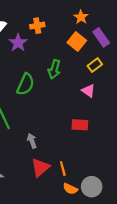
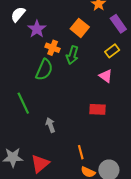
orange cross: (37, 26) -> (53, 48), moved, turned 32
orange square: (77, 42) -> (80, 28), moved
red triangle: (40, 167) -> (40, 164), moved

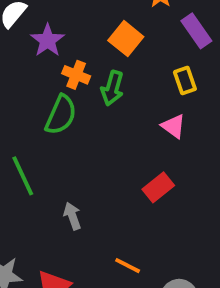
yellow rectangle: (112, 51) -> (185, 80), turned -72
red rectangle: (97, 109) -> (158, 187), turned -42
orange line: (81, 152) -> (128, 266), turned -48

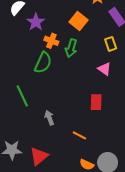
red rectangle: (158, 187) -> (96, 102), turned -49
orange line: (128, 266) -> (79, 135), moved

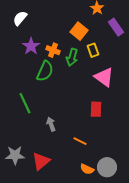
purple star: (36, 22) -> (31, 46), moved
yellow rectangle: (111, 44) -> (93, 50), moved
pink triangle: (104, 69) -> (104, 77), size x1.5

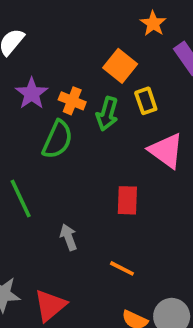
red rectangle: (96, 109) -> (127, 200), moved

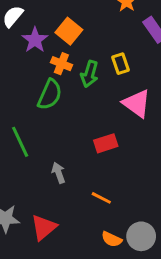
orange square: (120, 66) -> (69, 31), moved
purple star: (32, 93) -> (35, 40), moved
red rectangle: (127, 200) -> (106, 143), turned 70

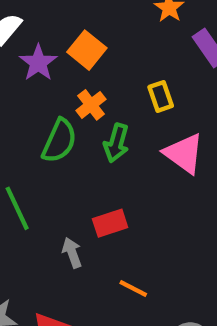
orange cross: (61, 64) -> (91, 105), moved, turned 30
green arrow: (90, 74) -> (116, 143), moved
red rectangle: (106, 143) -> (110, 223), moved

